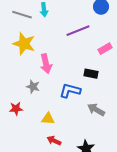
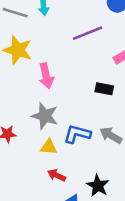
gray star: (33, 87) -> (45, 116), moved, size x1.5
blue L-shape: (70, 91) -> (77, 134), moved

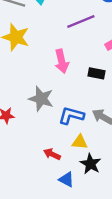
pink arrow: (46, 76) -> (62, 61), moved
yellow triangle: (49, 147) -> (80, 142), moved

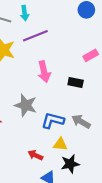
purple line: (81, 22) -> (35, 36), moved
black star: (91, 164) -> (70, 164), turned 30

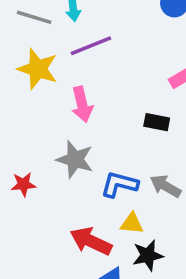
pink arrow: (44, 72) -> (82, 104), moved
red arrow: (35, 155) -> (91, 241), size x1.6

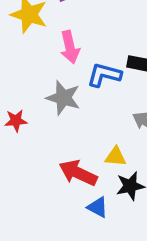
blue L-shape: (119, 184) -> (104, 75), moved

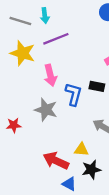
blue L-shape: (104, 75) -> (74, 94), turned 90

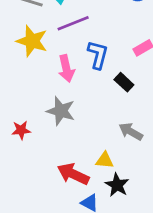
black rectangle: (97, 86) -> (124, 82), turned 32
blue L-shape: (74, 94) -> (98, 55), moved
black star: (91, 170) -> (117, 185), turned -30

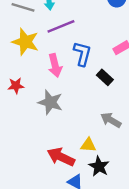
red star: (21, 130) -> (16, 86), moved

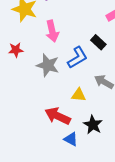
blue L-shape: (82, 54) -> (77, 58), moved, turned 45
yellow triangle: (88, 145) -> (79, 95), moved

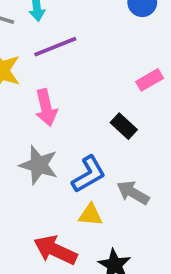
blue L-shape: (77, 58) -> (89, 174), moved

